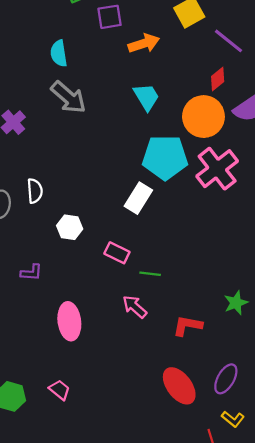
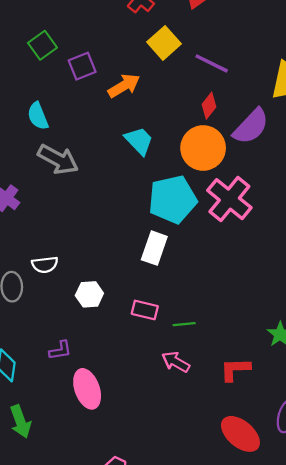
white semicircle: (35, 191) -> (45, 265), turned 100
pink ellipse: (69, 321) -> (87, 389), moved

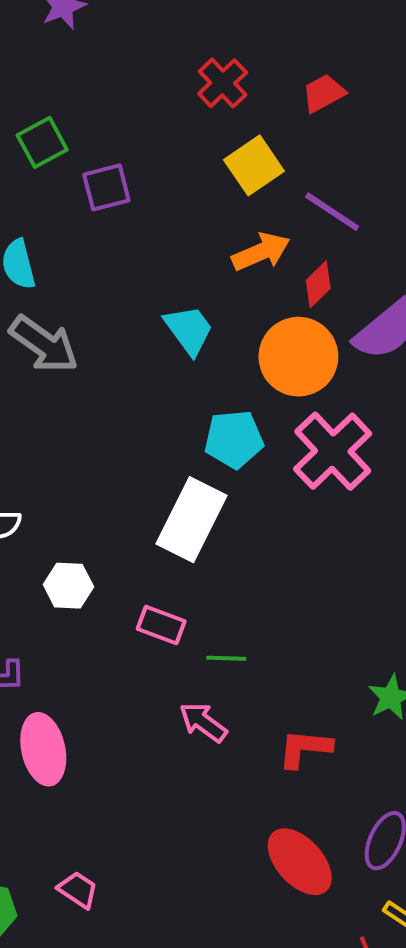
orange arrow: (124, 86) -> (261, 252), moved
cyan pentagon: (173, 199) -> (234, 439), size x0.7
white rectangle: (154, 248) -> (192, 520), size x1.4

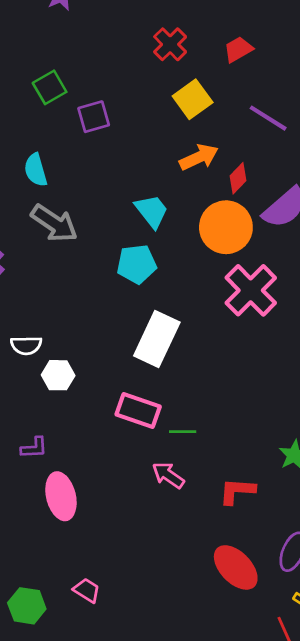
purple line: (332, 212) -> (268, 118), moved
cyan pentagon: (234, 439) -> (137, 264), moved
white hexagon: (68, 586) -> (58, 375), moved
pink rectangle: (161, 625) -> (138, 410), size x1.4

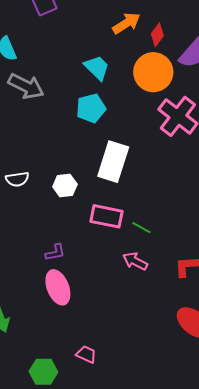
white hexagon: (58, 375) -> (65, 185), moved
green line: (183, 432) -> (141, 228), turned 36
purple L-shape: (34, 448) -> (55, 252), moved

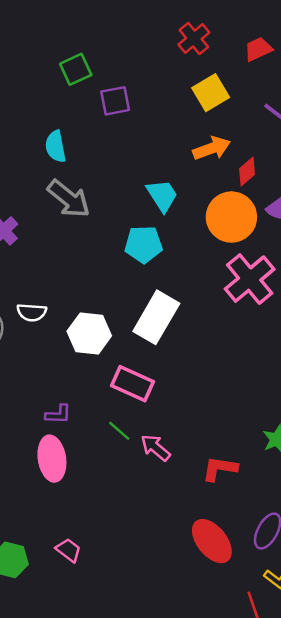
white hexagon: (65, 185) -> (89, 333), size x1.4
green line: (141, 228) -> (119, 431), moved

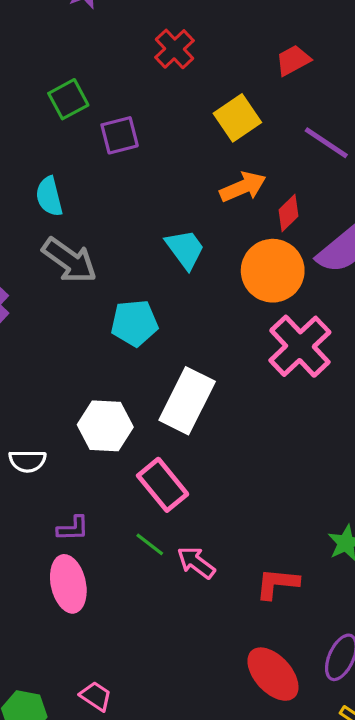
red cross: (194, 39) -> (175, 49), moved
cyan pentagon: (144, 244) -> (134, 323), moved
white semicircle: (32, 312) -> (27, 461), moved
pink rectangle: (132, 384) -> (163, 485), turned 30

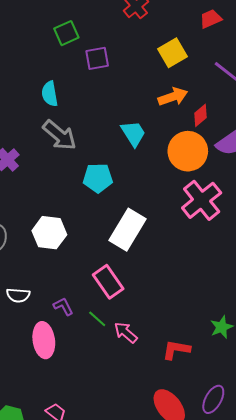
white hexagon: (105, 426) -> (49, 233), moved
white semicircle: (27, 461) -> (18, 295), moved
purple L-shape: (73, 528) -> (63, 306), moved, turned -120

